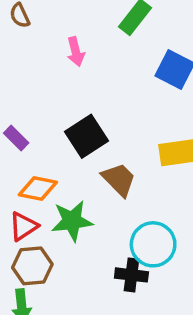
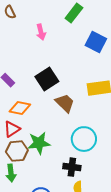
green star: (72, 221) -> (39, 143), moved
black cross: (131, 275) -> (72, 167), moved

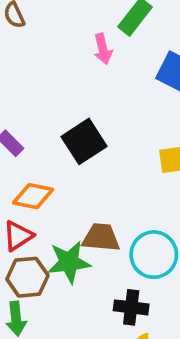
pink arrow: (41, 32) -> (103, 49), moved
brown trapezoid: (65, 103) -> (101, 238), moved, turned -40

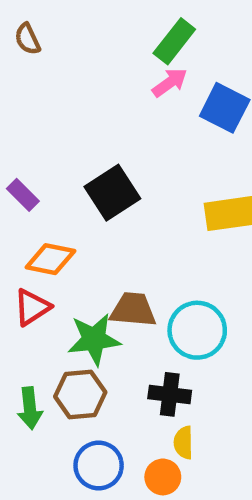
pink arrow: (103, 49) -> (170, 83), moved, turned -112
brown hexagon: (27, 277) -> (80, 394), moved

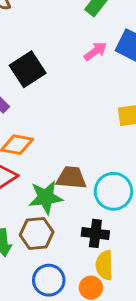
pink arrow: (170, 83) -> (95, 51), moved
black square: (112, 193) -> (28, 69), moved
yellow semicircle: (183, 443) -> (104, 265), size x1.4

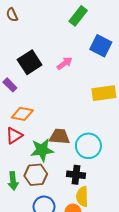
pink arrow: (95, 51) -> (65, 63), moved

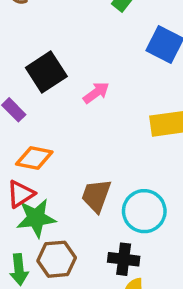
pink arrow: (65, 63) -> (96, 93), moved
brown trapezoid: (60, 137) -> (96, 196), turned -75
green star: (42, 150) -> (36, 218), moved

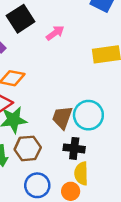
brown trapezoid: (96, 196) -> (62, 117), moved

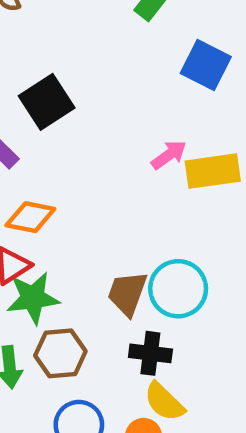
pink arrow: (55, 33) -> (169, 155), moved
yellow semicircle: (81, 173) -> (164, 402), turned -45

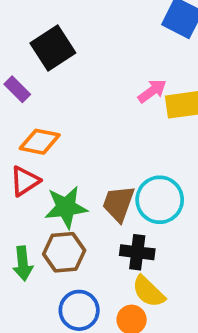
green star: (33, 298) -> (66, 207), moved

